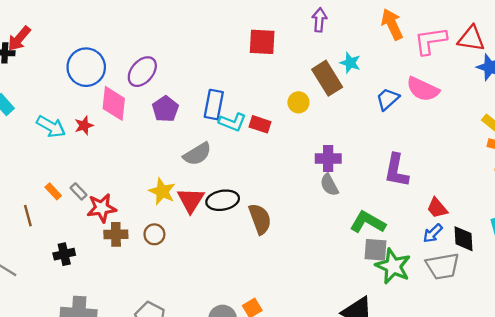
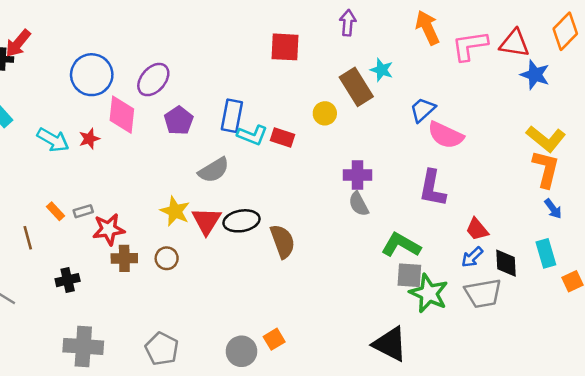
pink semicircle: (423, 89) -> (446, 135), moved
gray rectangle: (79, 191) -> (83, 211), turned -63

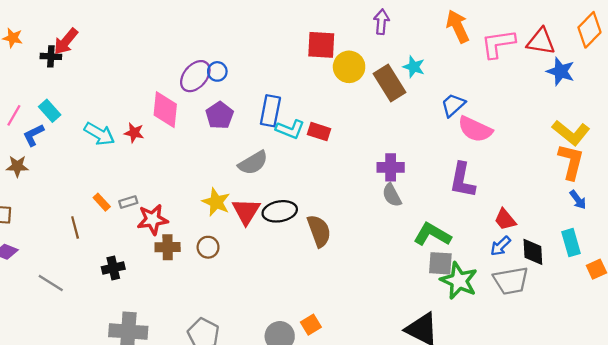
blue circle: (92, 75) -> (217, 71), moved, size x0.5
yellow circle: (325, 113) -> (349, 67), moved, size x1.4
red star: (89, 139) -> (134, 133), turned 30

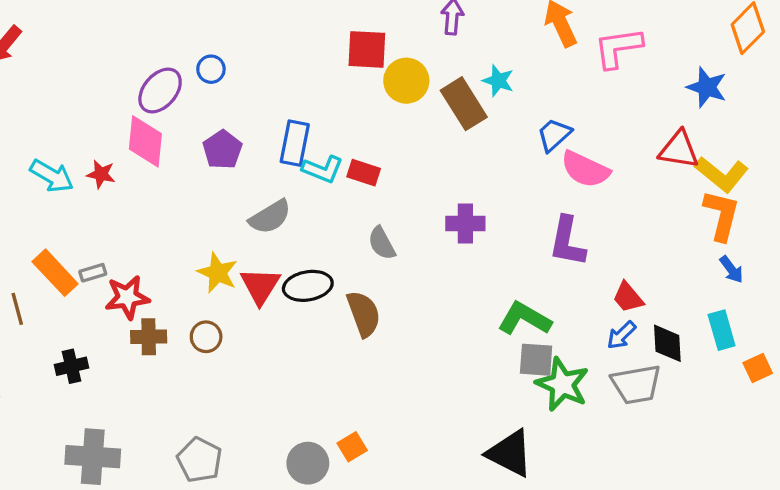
red triangle: (541, 41) -> (679, 150), moved
blue circle: (217, 71) -> (211, 69), moved
purple ellipse: (195, 76) -> (160, 90), moved
gray semicircle: (392, 195) -> (382, 243), moved
orange rectangle: (102, 202) -> (55, 273), size x1.8

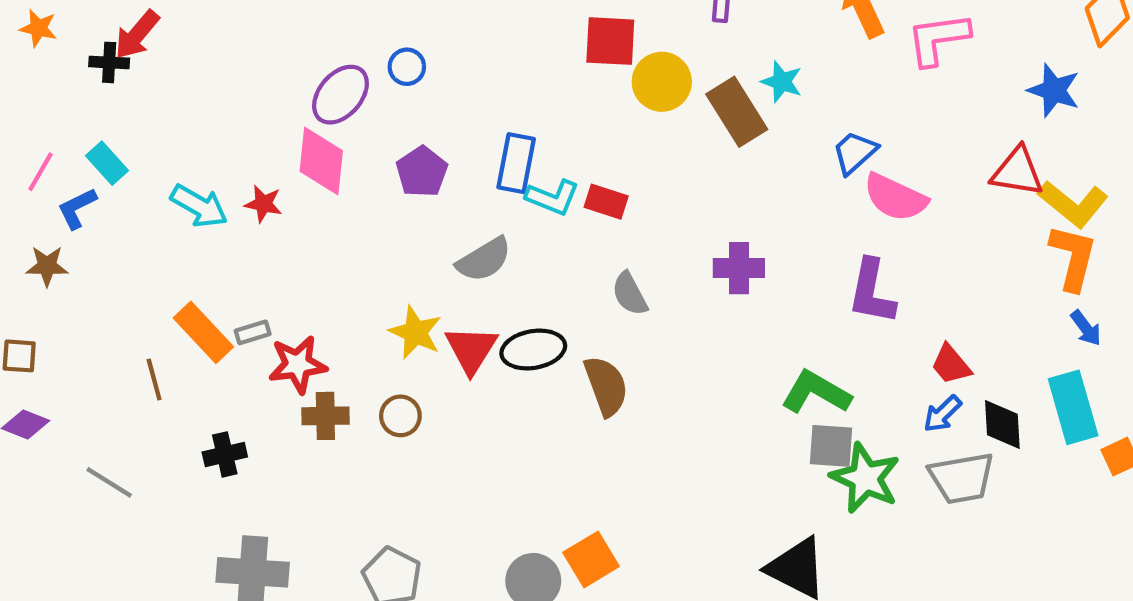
cyan rectangle: (722, 330) -> (1073, 407), size x1.4
orange square: (352, 447) -> (591, 559), size x1.4

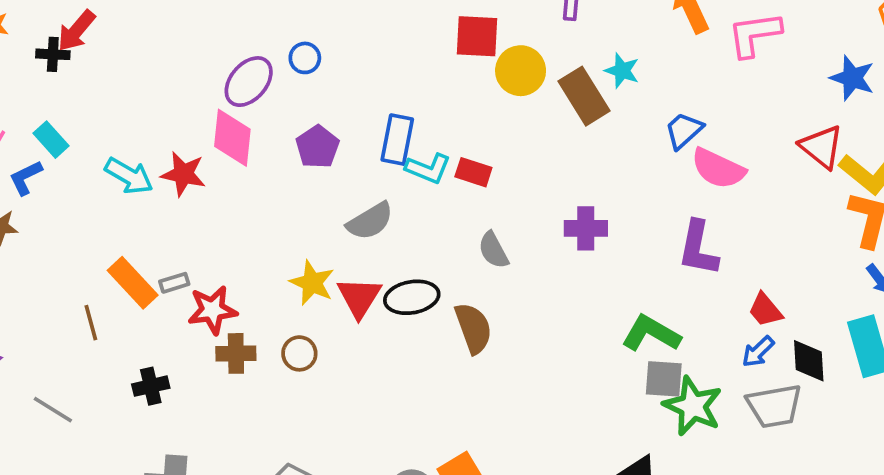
red triangle: (1017, 172) -> (821, 147), turned 30
red star: (263, 204) -> (183, 174), size x1.4

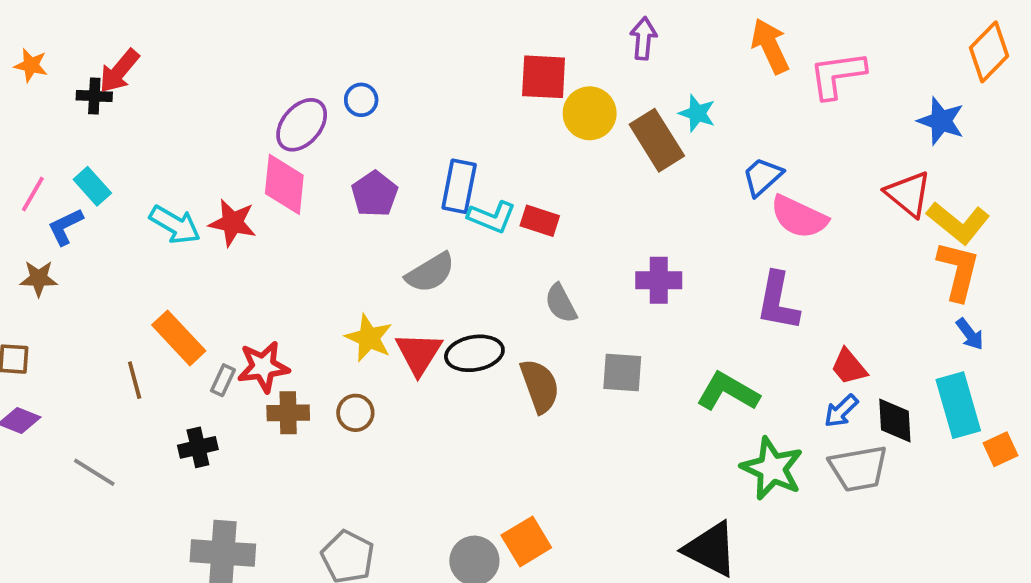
gray rectangle: (174, 283) -> (223, 380), moved, turned -48
gray square: (664, 379) -> (622, 372), moved

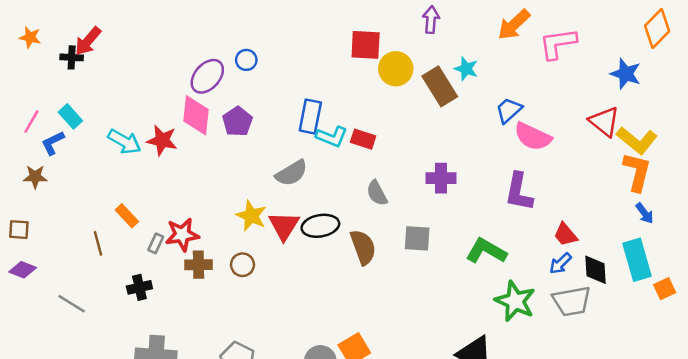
orange arrow: (770, 46) -> (514, 25), turned -108
purple pentagon: (375, 194) -> (237, 122), moved
orange rectangle: (179, 338) -> (127, 216), size x0.7

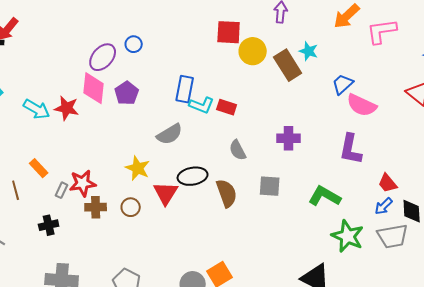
red triangle: (284, 226) -> (166, 193), moved

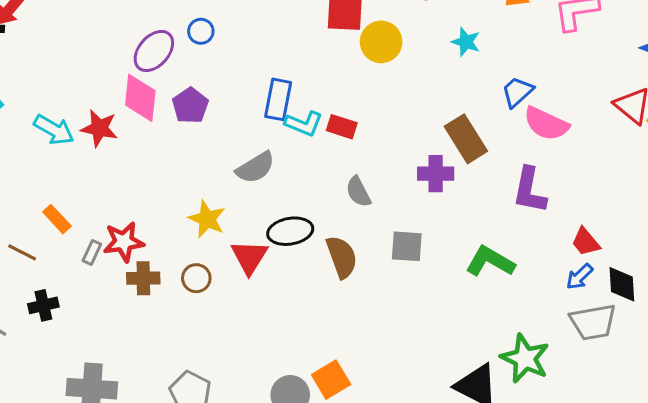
brown rectangle: (288, 65) -> (466, 139), moved
brown line: (16, 190) -> (22, 252), turned -48
black cross: (49, 225) -> (43, 305), moved
green star: (348, 236) -> (525, 358), moved

